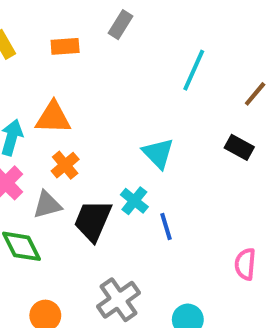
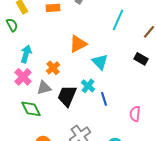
orange triangle: (53, 118) -> (78, 44), moved, turned -30
pink semicircle: (245, 264) -> (135, 114), moved

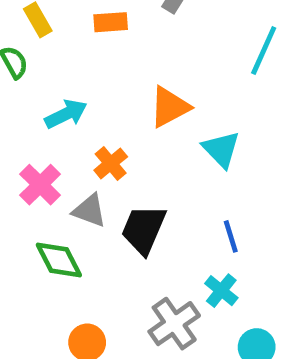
cyan arrow: (26, 54) -> (66, 114), moved, turned 48
cyan cross: (88, 86) -> (221, 291), moved
gray triangle: (44, 88) -> (89, 211), turned 35

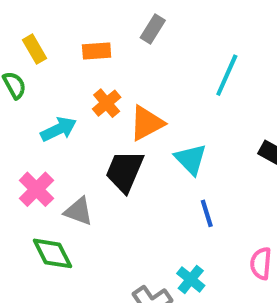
orange cross: (111, 163) -> (107, 103), moved
black trapezoid: (144, 229) -> (125, 171), moved
blue line: (231, 236) -> (207, 213), moved

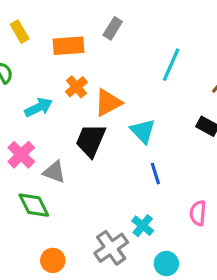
yellow rectangle: (34, 49) -> (20, 32), moved
orange rectangle: (97, 51) -> (69, 46), size x1.4

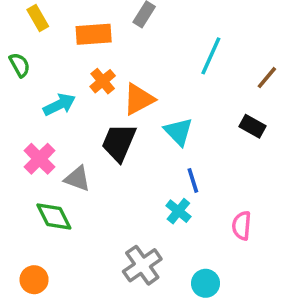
cyan cross: (143, 226) -> (178, 211), moved
orange circle: (53, 260) -> (34, 280), moved

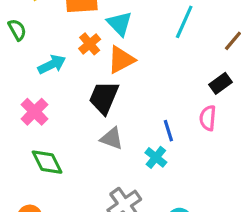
black rectangle: (252, 126) -> (220, 83), turned -65
cyan triangle: (178, 132) -> (120, 23), moved
gray triangle: (77, 179) -> (112, 139), moved
pink semicircle: (242, 226) -> (208, 118), moved

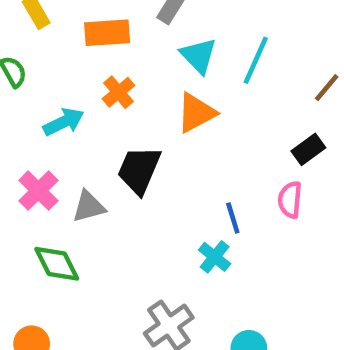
cyan triangle: (120, 23) -> (199, 56), moved
orange triangle: (121, 60) -> (196, 113), moved
gray triangle: (112, 139) -> (89, 207), moved, turned -35

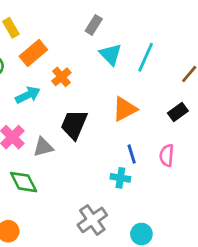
orange rectangle: (107, 33) -> (33, 53), moved, turned -36
orange triangle: (196, 113) -> (125, 109), moved
pink semicircle: (290, 200) -> (167, 155), moved
cyan cross: (215, 257) -> (120, 178), turned -30

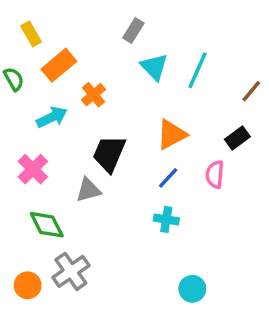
gray triangle: (43, 147) -> (88, 190), moved
blue line: (132, 154) -> (168, 178), moved, turned 60
pink semicircle: (167, 155) -> (215, 174), moved
gray cross: (92, 220) -> (71, 271), moved

